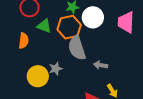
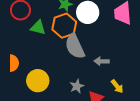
orange semicircle: (24, 41) -> (14, 63), moved
gray star: (56, 69) -> (77, 86), moved

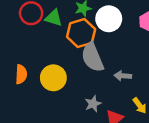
green triangle: (38, 28) -> (54, 18), moved
yellow circle: (38, 81) -> (53, 78), moved

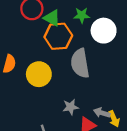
orange hexagon: (81, 33) -> (58, 36), moved
gray arrow: (123, 76) -> (102, 113), moved

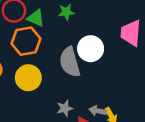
white circle: (104, 31) -> (91, 49), moved
orange hexagon: (58, 36) -> (26, 41), moved

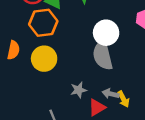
gray semicircle: (70, 62) -> (103, 55), moved

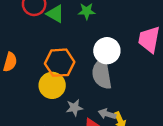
orange hexagon: (43, 23) -> (60, 63), moved
yellow circle: (44, 59) -> (52, 85), moved

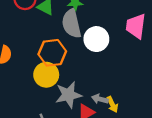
gray semicircle: (102, 74) -> (72, 24), moved
gray star: (74, 108) -> (68, 95), size x1.6

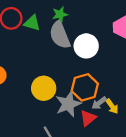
orange hexagon: (52, 53) -> (85, 87), moved
gray arrow: (100, 99) -> (99, 103), turned -42

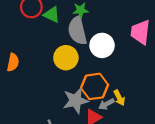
yellow circle: (44, 88) -> (66, 58), moved
yellow arrow: (112, 106) -> (119, 98), moved

